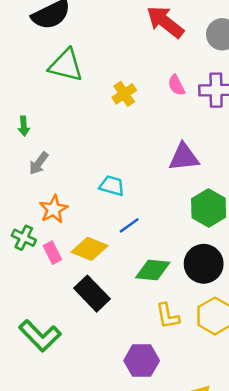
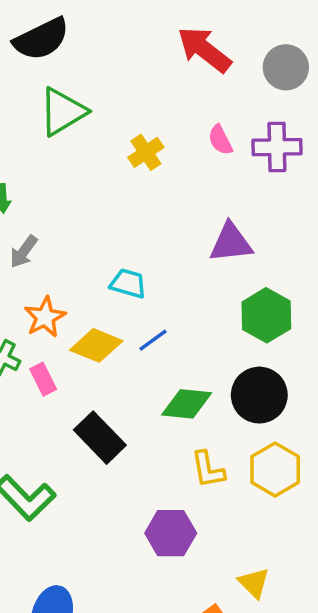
green triangle: (66, 65) -> (63, 112), turned -45
yellow diamond: (90, 249) -> (96, 345), moved

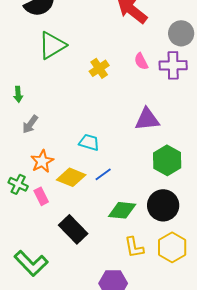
gray circle: (286, 67) -> (181, 33), moved

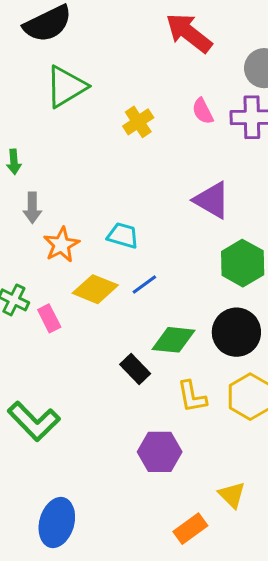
purple triangle: (147, 119) -> (212, 200), turned 36
gray arrow: (30, 124) -> (32, 208), turned -36
orange star: (42, 161) -> (61, 245), moved
black rectangle: (73, 229) -> (135, 369), moved, size x0.7

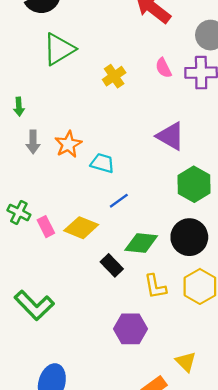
orange star: (61, 245) -> (68, 144), moved
yellow diamond: (95, 289) -> (81, 228), moved

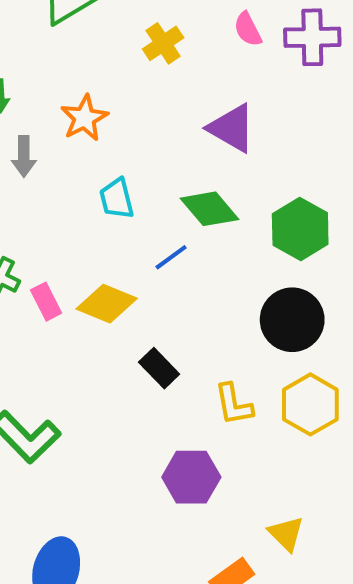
purple triangle: (171, 136) -> (232, 128), moved
orange star: (68, 144) -> (84, 118), moved
cyan trapezoid: (102, 163) -> (117, 199), moved, turned -120
green diamond: (141, 243) -> (209, 209), moved, turned 44

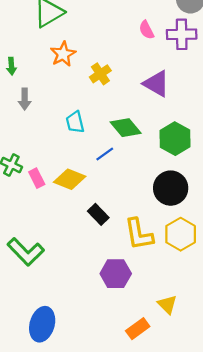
yellow cross: (163, 43) -> (100, 74), moved
orange star: (84, 118) -> (63, 54), moved
purple triangle: (232, 128) -> (156, 84), moved
yellow L-shape: (234, 404) -> (139, 234), size x1.4

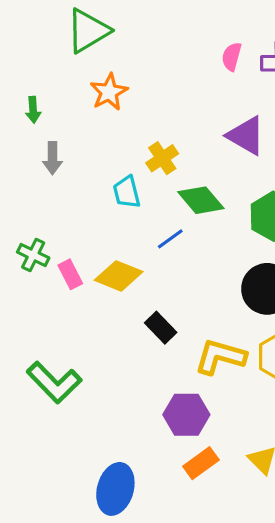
pink semicircle: (146, 30) -> (232, 57), turned 42
yellow cross: (100, 74) -> (162, 158), moved
yellow L-shape: (139, 234) -> (220, 357), turned 116
blue ellipse: (42, 324) -> (115, 489), moved
orange rectangle: (138, 329) -> (201, 463), moved

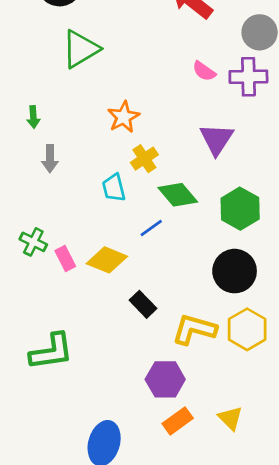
pink semicircle: (232, 57) -> (204, 71), turned -70
orange star: (109, 92) -> (124, 117), moved
purple triangle: (246, 136) -> (217, 139), turned 33
green L-shape: (54, 382) -> (51, 352), turned -54

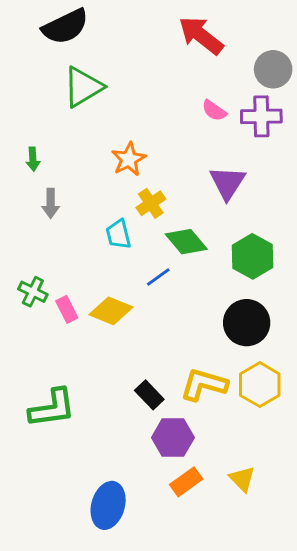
black rectangle: (143, 304) -> (149, 395), moved

